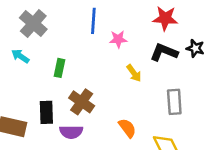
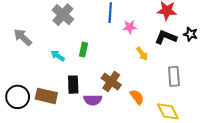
cyan arrow: (20, 56) -> (58, 56), moved
brown cross: (82, 102) -> (111, 81), moved

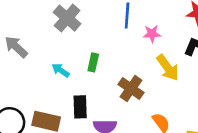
yellow arrow: (142, 54) -> (168, 68), size x1.5
brown cross: (111, 81) -> (131, 89), moved

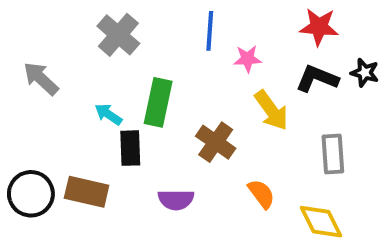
green rectangle: (93, 62) -> (158, 102), size x1.6
black rectangle: (80, 107) -> (130, 148), moved

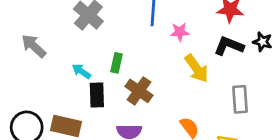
green rectangle: (158, 102) -> (117, 63), size x0.6
brown cross: (216, 142) -> (139, 91), moved

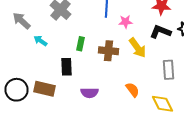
gray arrow: (34, 46) -> (22, 21), moved
cyan arrow: (81, 71) -> (40, 41), moved
brown cross: (139, 91) -> (108, 51), moved, turned -30

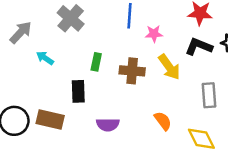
gray arrow: (22, 21) -> (21, 32), turned 90

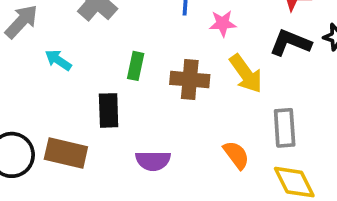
gray rectangle: (209, 95) -> (285, 128), moved

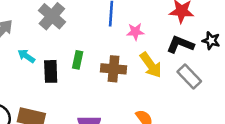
black rectangle: (109, 110) -> (51, 71), moved
gray rectangle: (285, 128) -> (189, 77), moved, turned -40

